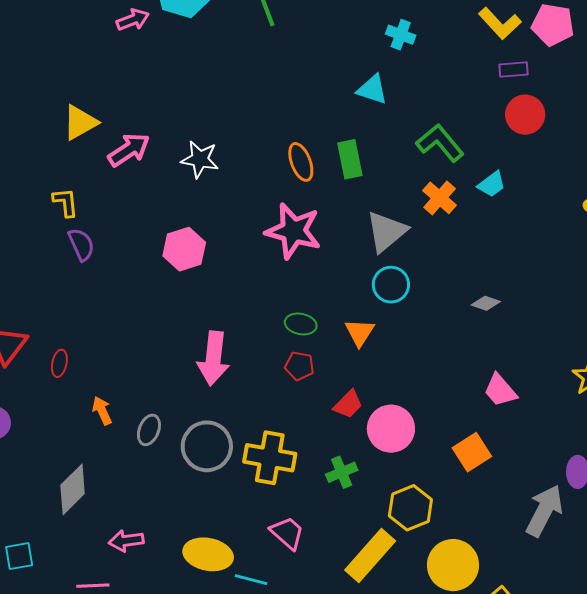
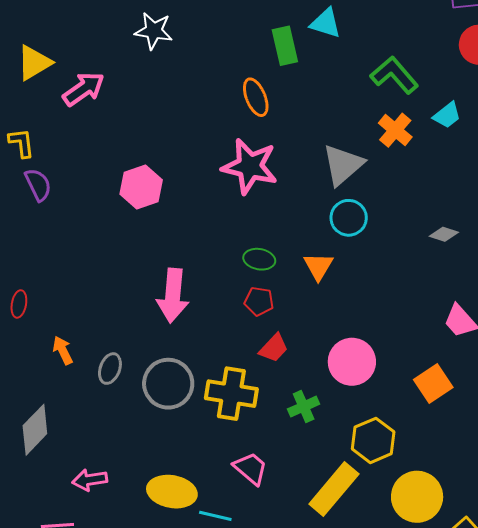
white star: (200, 159) -> (154, 31), moved
green rectangle: (350, 159) -> (285, 46), moved
red trapezoid: (348, 404) -> (274, 348), moved

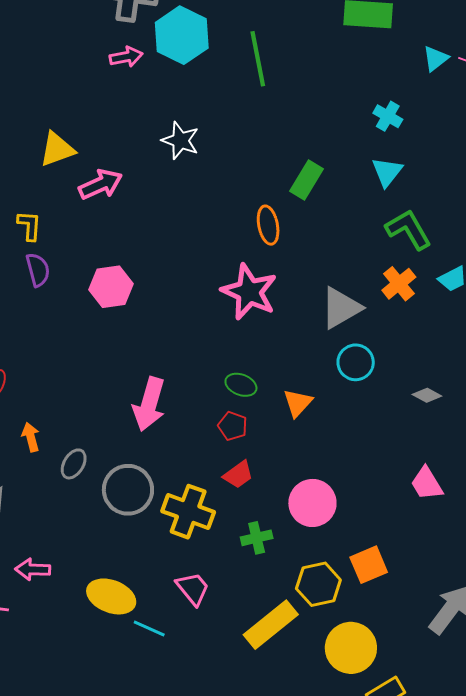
cyan triangle: (326, 23) -> (387, 172), moved, turned 40
green rectangle: (285, 46) -> (306, 180), turned 33
pink hexagon: (141, 187) -> (111, 287), moved
cyan circle: (349, 218) -> (356, 362), moved
orange square: (433, 383) -> (369, 565), moved

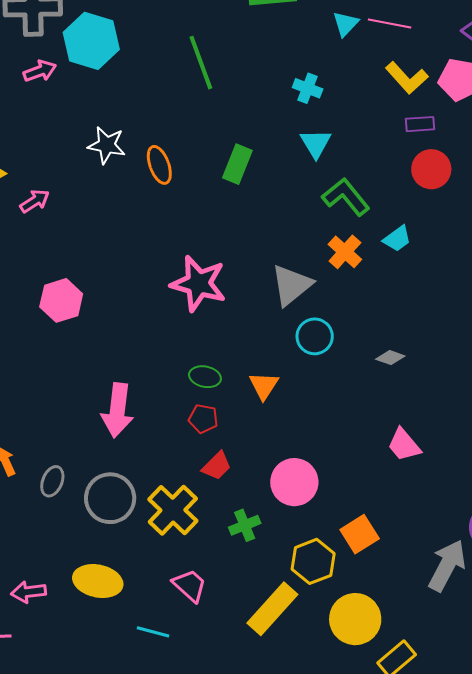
green line: (258, 59) -> (201, 63), moved
pink arrow: (101, 184) -> (35, 201), size x0.7
orange ellipse: (268, 225) -> (159, 165), moved
yellow cross: (188, 512) -> (173, 510), turned 33
yellow ellipse: (111, 596) -> (98, 581), moved

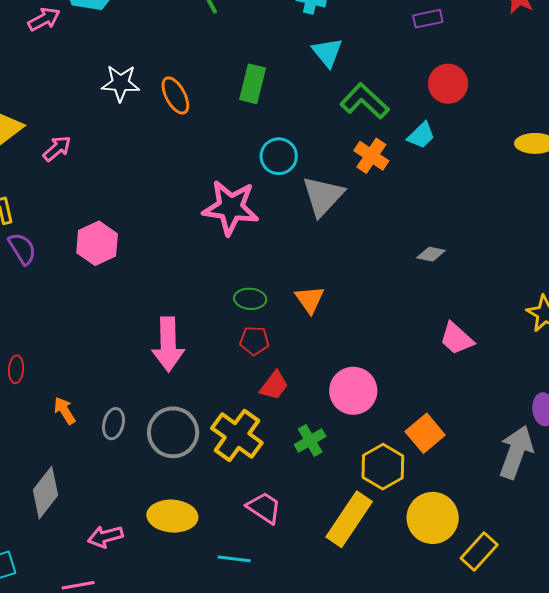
red circle: (431, 169) -> (448, 84), moved
cyan circle: (315, 336) -> (279, 156), moved

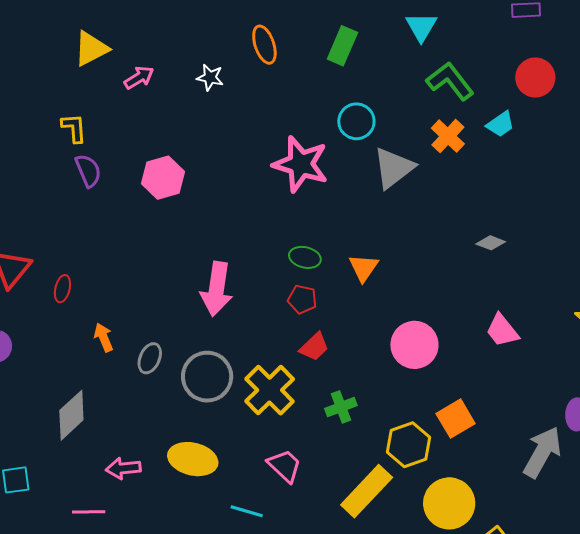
white star: (120, 83) -> (210, 77), moved, size x0.7
pink circle: (353, 391) -> (414, 345), moved

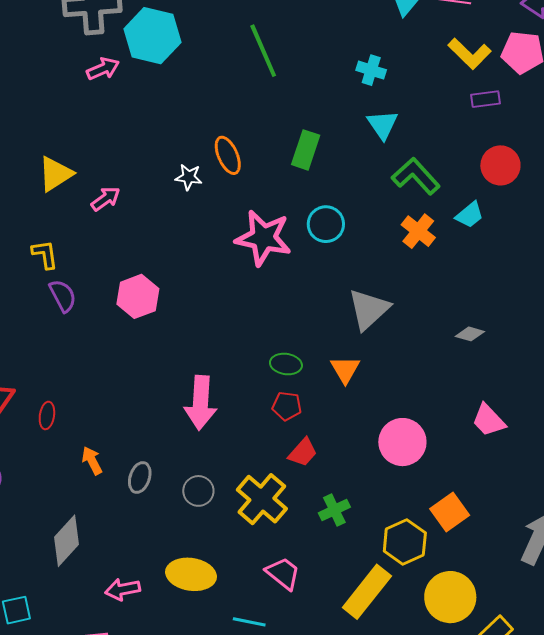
white star: (210, 77) -> (189, 177), moved
pink star: (301, 164) -> (263, 238), moved
gray triangle: (394, 168) -> (369, 309), moved
gray circle: (207, 377) -> (198, 491), size x0.6

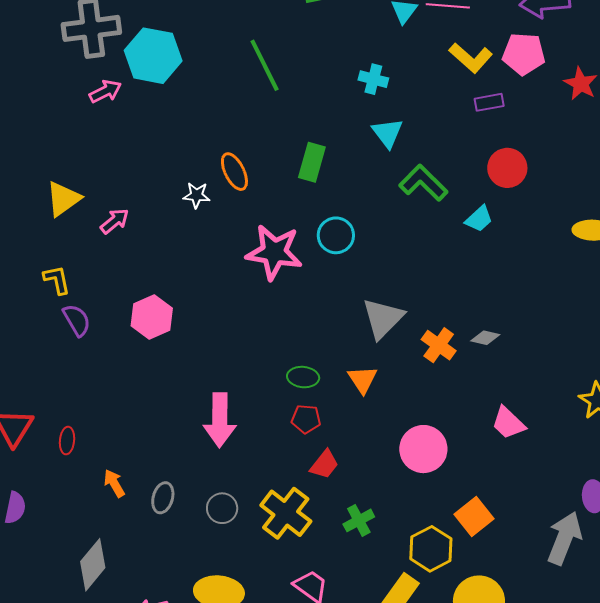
orange cross: (418, 231) -> (439, 345), moved

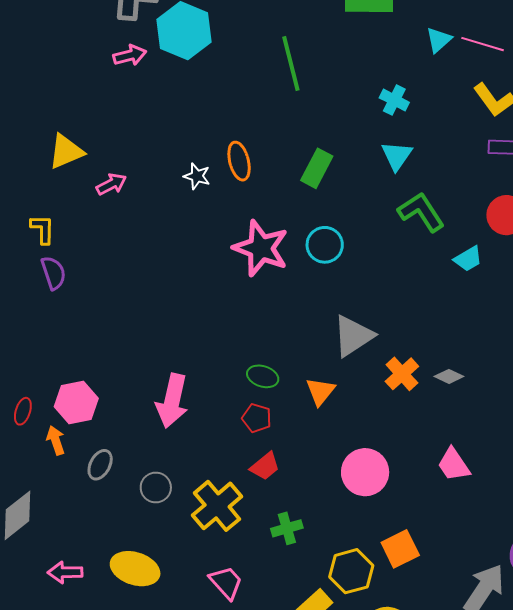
pink hexagon: (152, 317) -> (76, 402), moved
red ellipse: (67, 441) -> (23, 411), moved

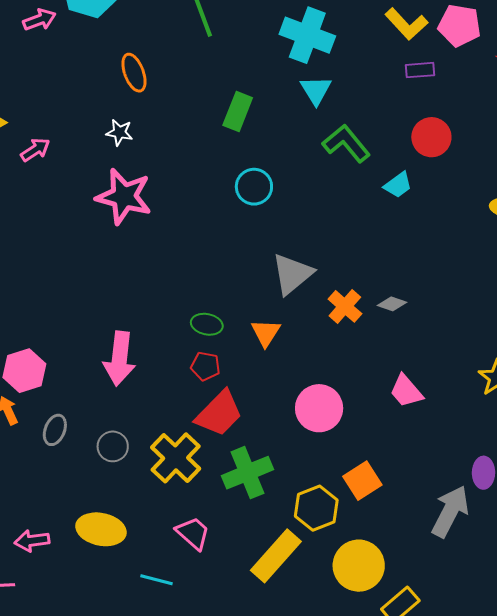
cyan cross: (394, 100) -> (307, 35), size x1.8
orange ellipse: (239, 161) -> (134, 73), moved
pink star: (261, 248) -> (124, 197), moved
red trapezoid: (265, 466) -> (219, 413), size x1.6
green cross: (287, 528) -> (247, 473), size x1.6

